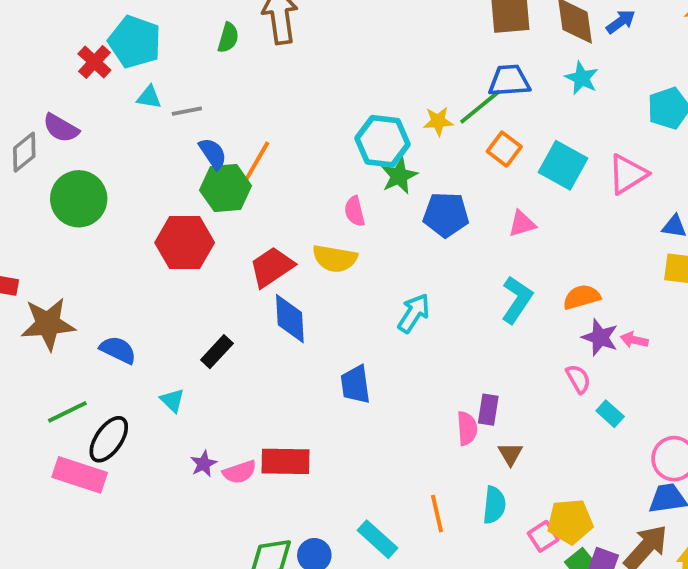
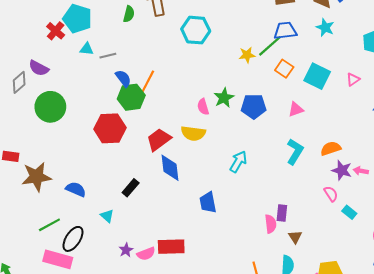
cyan hexagon: (382, 141) -> (196, 30), moved
pink triangle: (628, 174) -> (353, 79), size x0.6
green star: (399, 176) -> (224, 98), moved

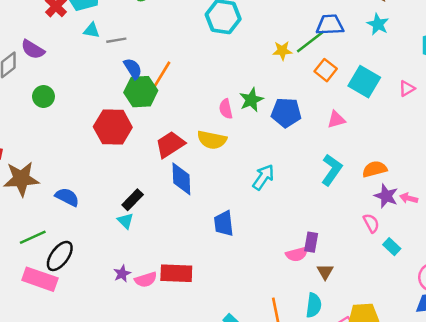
green circle: (50, 107) -> (43, 97), size x0.6
cyan triangle: (107, 216) -> (125, 221), moved
pink semicircle: (271, 224) -> (297, 254), turned 78

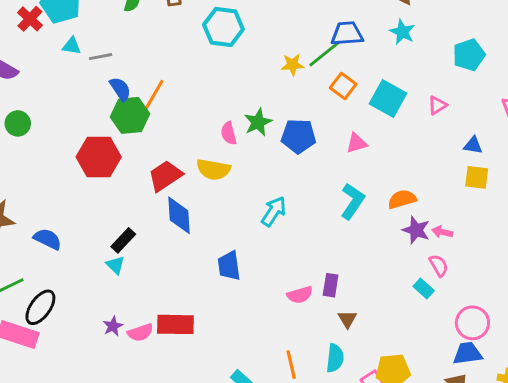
pink semicircle: (371, 223) -> (439, 265), moved
pink semicircle: (297, 254) -> (300, 295), moved

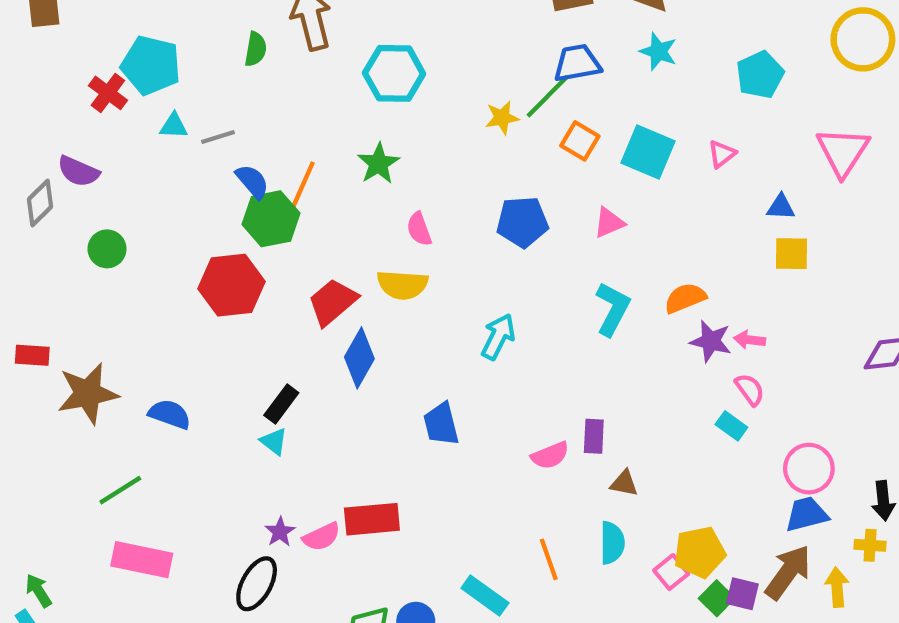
green star: (258, 122) -> (378, 164), moved
blue diamond: (179, 215) -> (359, 358), turned 39
black ellipse: (40, 307) -> (257, 584), moved
brown triangle: (347, 319) -> (624, 483), turned -42

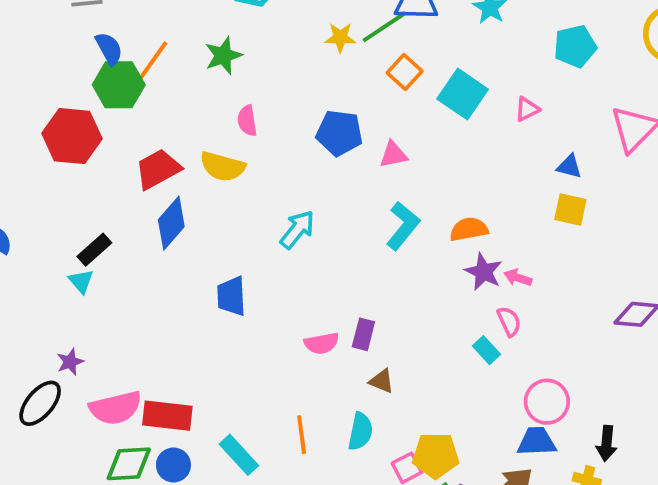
pink triangle: (609, 223) -> (393, 155), moved
red rectangle: (372, 519) -> (167, 416), moved
pink semicircle: (322, 537) -> (116, 408), moved, size x1.5

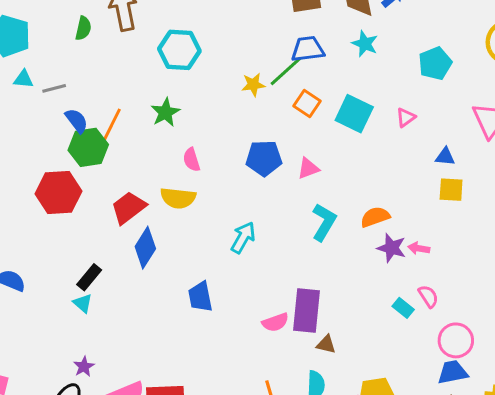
pink semicircle: (509, 321) -> (428, 296), moved
purple rectangle: (363, 334) -> (307, 310), size x1.8

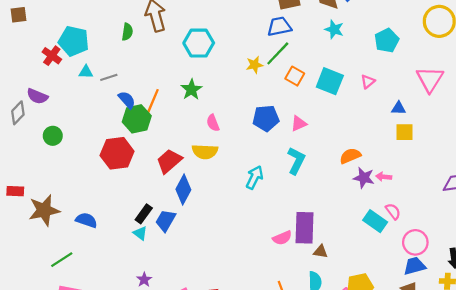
blue trapezoid: (308, 49) -> (279, 26), moved
cyan L-shape: (324, 222) -> (296, 161), moved
blue trapezoid: (200, 297) -> (166, 220), moved, turned 45
cyan rectangle: (403, 308) -> (375, 221), size x1.5

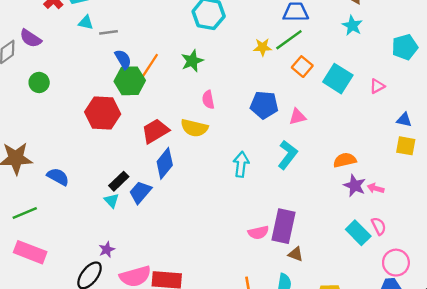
cyan arrow: (254, 177) -> (241, 164), turned -30

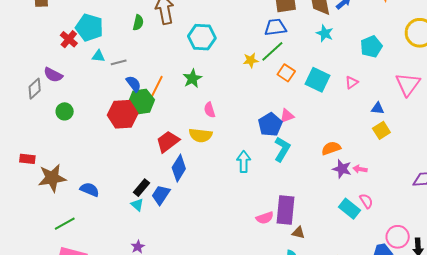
blue pentagon: (264, 105) -> (270, 125), moved, turned -30
red hexagon: (103, 113) -> (123, 114), moved
yellow square: (406, 146) -> (381, 130), turned -36
pink circle: (396, 263) -> (398, 237), moved

